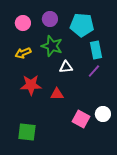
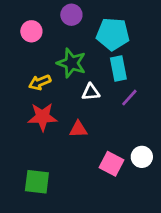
purple circle: (50, 19) -> (71, 15), moved
cyan rectangle: (96, 50) -> (118, 69), moved
yellow arrow: (23, 53) -> (40, 82), moved

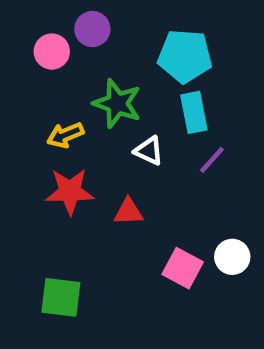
purple circle: (71, 15) -> (92, 29), moved
white triangle: (91, 92) -> (149, 151), turned 30

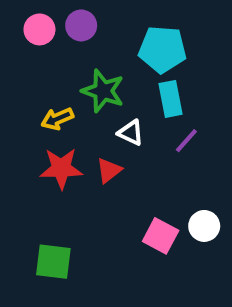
pink circle: (52, 52) -> (39, 29), moved
red triangle: (128, 212) -> (109, 170), moved, turned -36

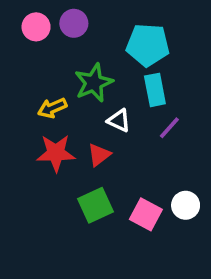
green star: (103, 91) -> (94, 83), turned 30
green square: (53, 262) -> (95, 205), moved, turned -32

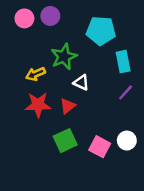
cyan rectangle: (155, 90) -> (123, 62), moved
purple line: (169, 128) -> (126, 92), moved

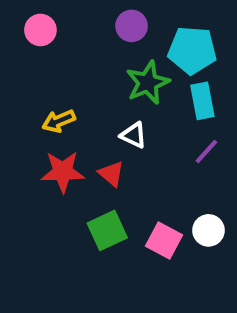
purple circle: (50, 16) -> (132, 26), moved
cyan pentagon: (101, 31) -> (192, 50), moved
green star: (64, 57) -> (148, 83), moved
red triangle: (68, 106) -> (111, 174), turned -42

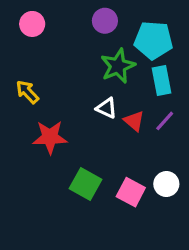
yellow arrow: (59, 121) -> (27, 92), moved, turned 70
red triangle: (111, 174) -> (134, 121), moved
green square: (107, 230) -> (86, 184), turned -36

